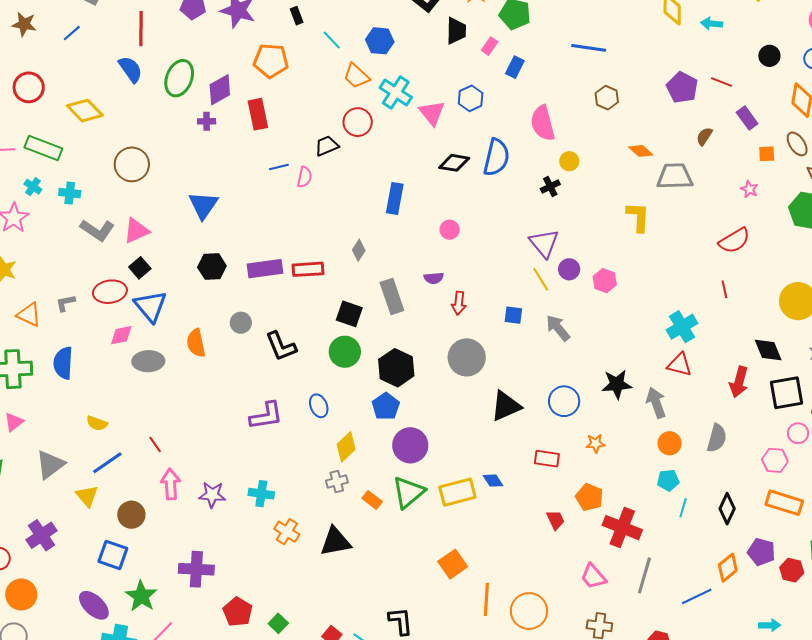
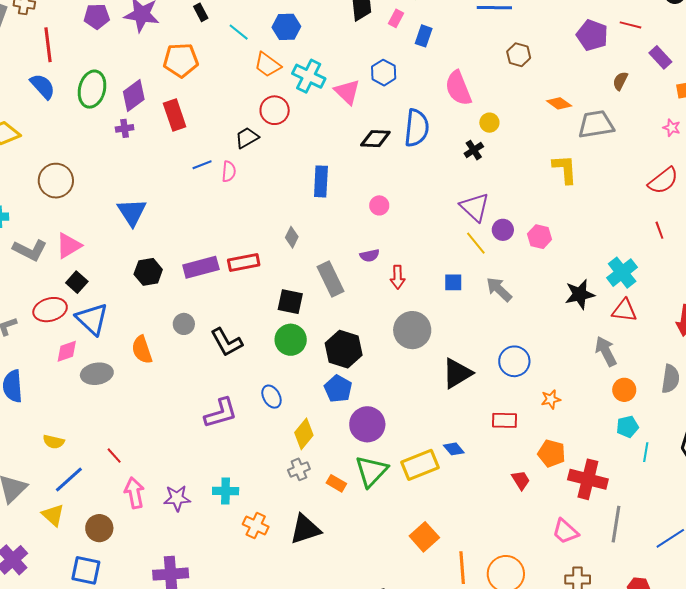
black star: (617, 384) -> (580, 294), moved

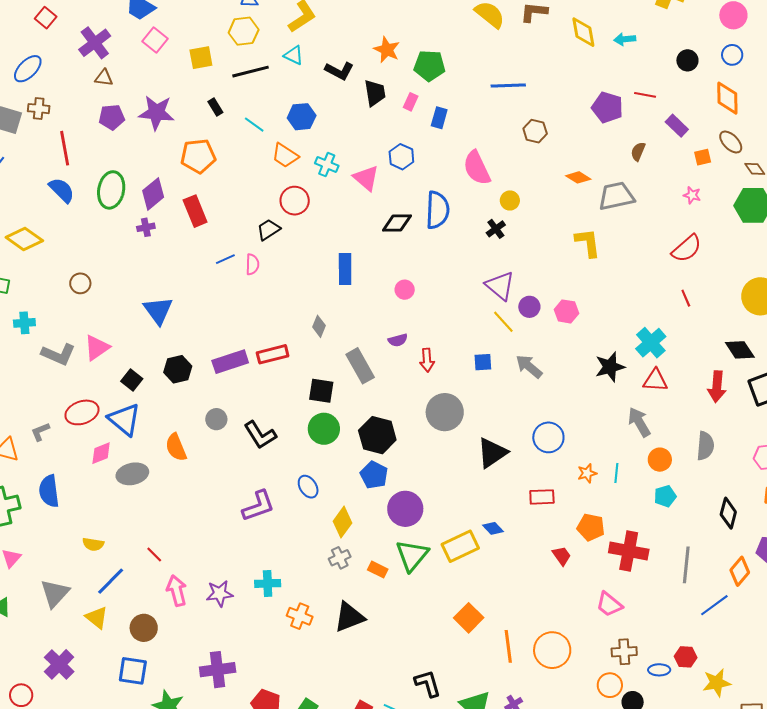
cyan cross: (309, 76) -> (327, 165), size x0.7
brown circle: (56, 181) -> (80, 283), size x0.6
black square: (77, 282) -> (132, 380), moved
cyan line: (646, 452) -> (616, 473), moved
gray line: (616, 524) -> (686, 565), moved

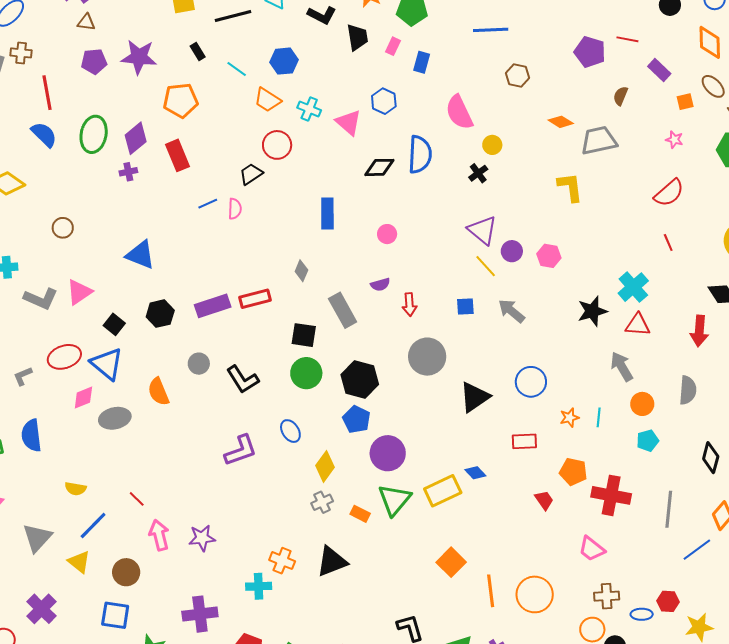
blue triangle: (158, 310) -> (140, 255), turned -32
cyan cross: (268, 583) -> (259, 586), moved

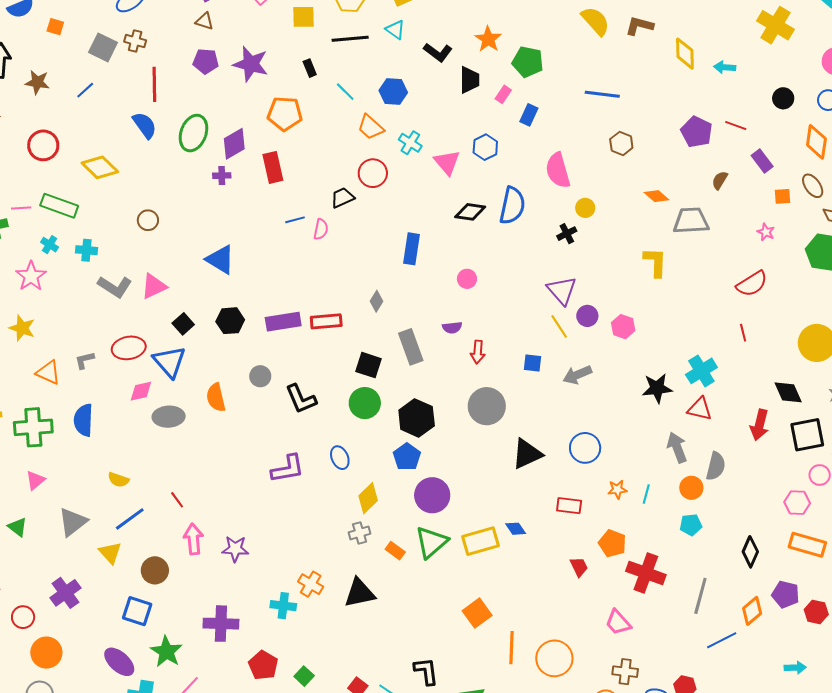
gray arrow: (511, 311) -> (577, 375), turned -72
gray semicircle: (688, 390) -> (716, 466), moved

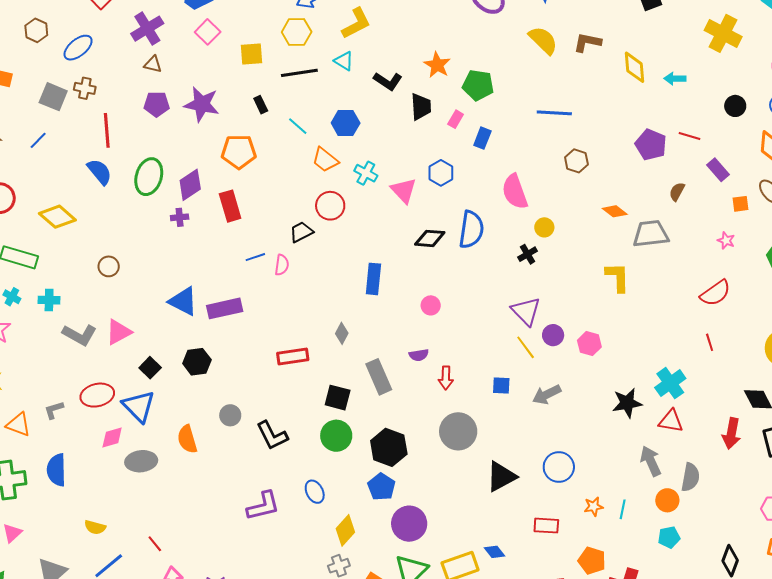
purple rectangle: (283, 322) -> (225, 308), moved

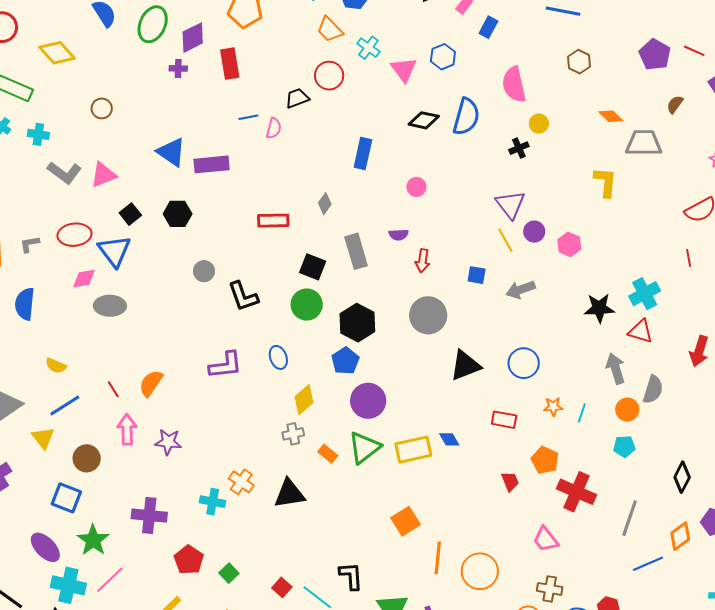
orange semicircle: (187, 439) -> (151, 383), moved, turned 44

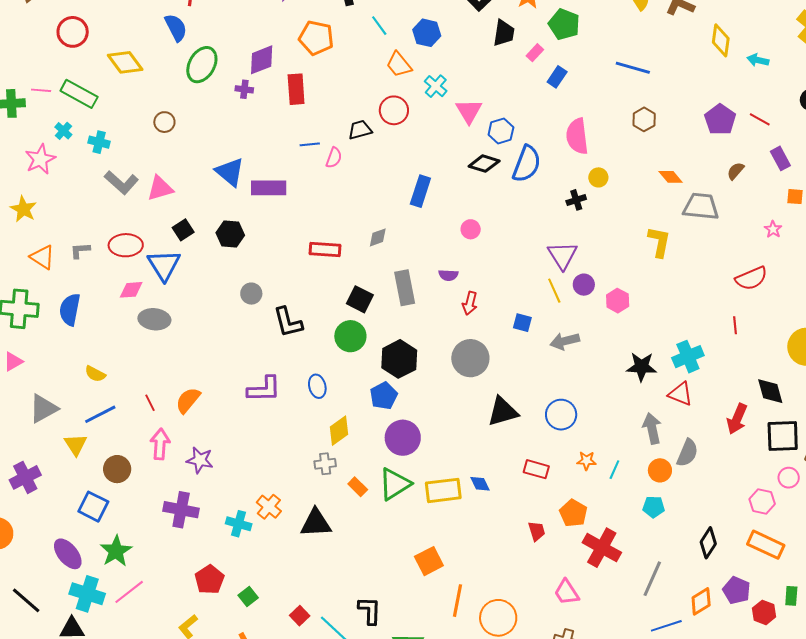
green ellipse: (153, 24) -> (202, 65), moved
blue hexagon: (443, 57) -> (501, 131), moved
gray diamond: (325, 204) -> (378, 237), turned 30
purple cross: (149, 516) -> (181, 510), moved

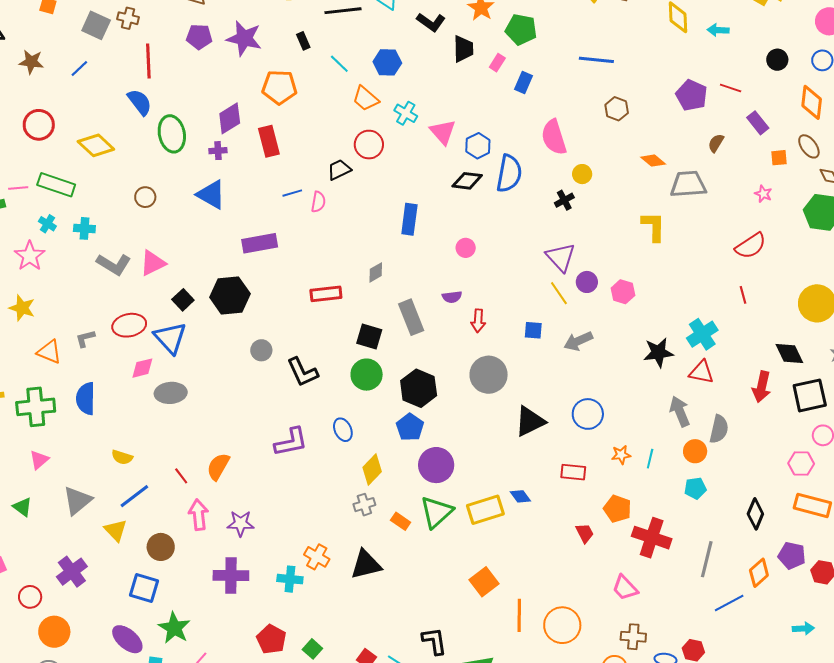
green ellipse: (202, 65) -> (172, 134), turned -30
blue triangle: (230, 172) -> (211, 195), moved
black hexagon: (230, 234) -> (230, 295), size x1.4

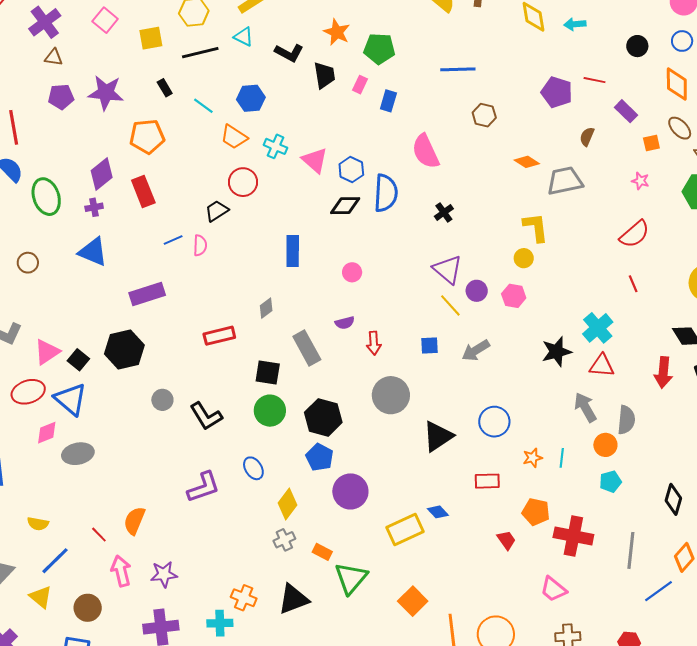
yellow circle: (582, 174) -> (524, 258), moved
pink triangle: (153, 263) -> (47, 352), moved
green triangle: (436, 512) -> (351, 578), moved

